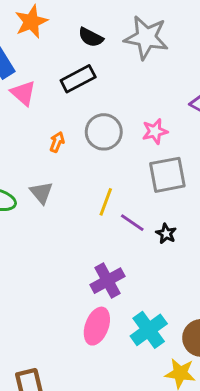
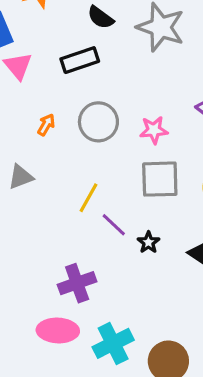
gray triangle: (41, 193) -> (21, 177), turned 40
pink ellipse: (97, 326) -> (58, 330), turned 63

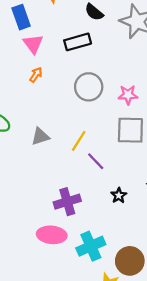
orange arrow: (46, 125) -> (36, 75), moved
gray triangle: (21, 177) -> (40, 136), moved
black star: (148, 242) -> (119, 195), moved

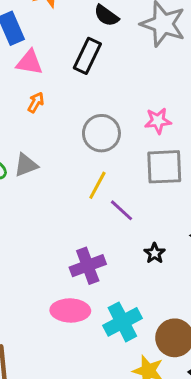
black rectangle: (78, 42) -> (87, 56), turned -45
pink triangle: (33, 44) -> (29, 62), turned -40
gray circle: (89, 87) -> (101, 133), moved
gray triangle: (40, 136) -> (26, 165), moved

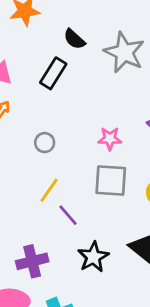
gray circle: (101, 133) -> (45, 143), moved, size x0.6
black star: (155, 253) -> (93, 257), size x1.6

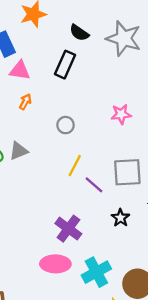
gray square: (111, 181) -> (127, 172), moved
black star: (93, 257) -> (120, 218), size x0.7
purple cross: (32, 261) -> (68, 229), turned -32

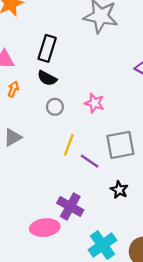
black semicircle: (79, 33) -> (47, 78), moved
pink star: (121, 114) -> (94, 103), moved, turned 30
pink ellipse: (55, 264) -> (45, 228), moved

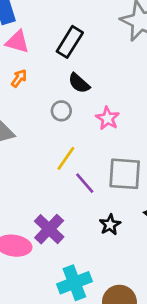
black semicircle: (47, 78) -> (79, 83), moved

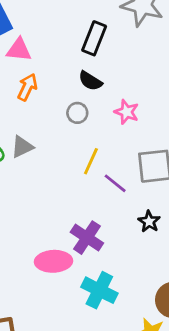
black rectangle: (70, 42) -> (94, 38), moved
orange arrow: (19, 78) -> (27, 87), size x1.4
cyan cross: (74, 283) -> (99, 290), moved, turned -32

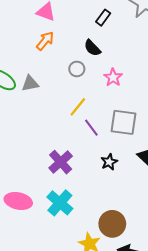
black rectangle: (94, 38) -> (103, 18), size x0.7
pink ellipse: (53, 261) -> (18, 201), moved

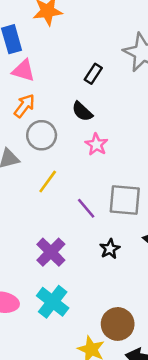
gray circle: (77, 69) -> (42, 135), moved, size x1.5
pink star: (113, 77) -> (96, 144), moved
yellow line: (78, 107) -> (48, 182), moved

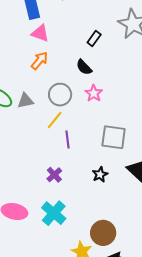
gray circle: (42, 135) -> (60, 95), moved
purple line: (86, 208) -> (67, 139), moved, turned 30
purple cross: (51, 252) -> (54, 175), size x0.7

